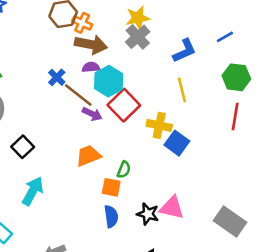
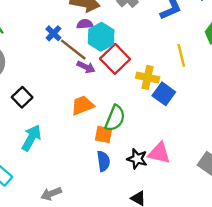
yellow line: (182, 90) -> (181, 55), moved
green semicircle: (124, 170) -> (115, 118), size x1.6

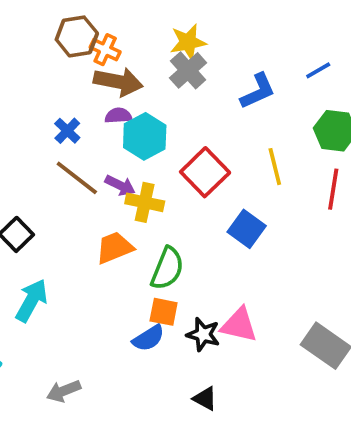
brown line: (73, 50) -> (77, 178), moved
red square: (115, 59) -> (205, 172), moved
yellow cross: (148, 77) -> (145, 202), moved
orange square: (103, 134) -> (164, 312), moved
blue semicircle: (103, 161) -> (148, 338), turned 66

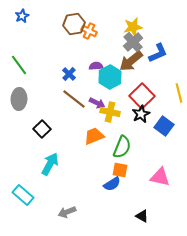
brown arrow: (118, 82) -> (131, 61), moved, turned 130
blue L-shape: (258, 91) -> (158, 53), moved
black star: (203, 334) -> (141, 114), moved, turned 30

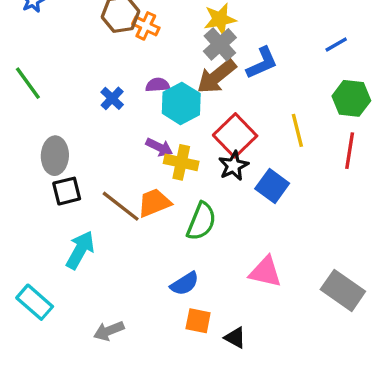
gray ellipse: (19, 99) -> (55, 156), moved
brown line: (74, 99) -> (121, 206), moved
black square: (42, 129) -> (67, 191), turned 30
orange square: (120, 170) -> (198, 321), moved

